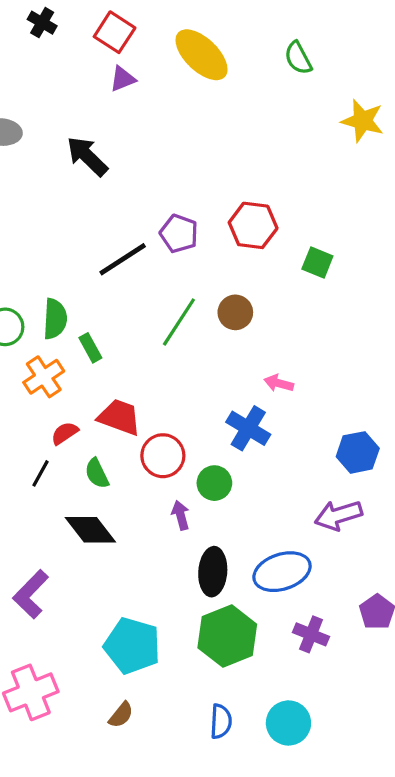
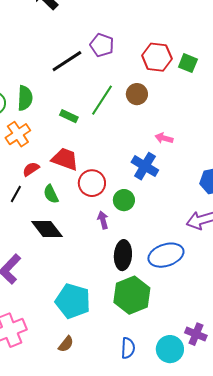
red hexagon: (253, 225) -> (157, 57), moved
green rectangle: (90, 348) -> (69, 116), moved, turned -36
purple cross: (311, 634) -> (196, 334), moved

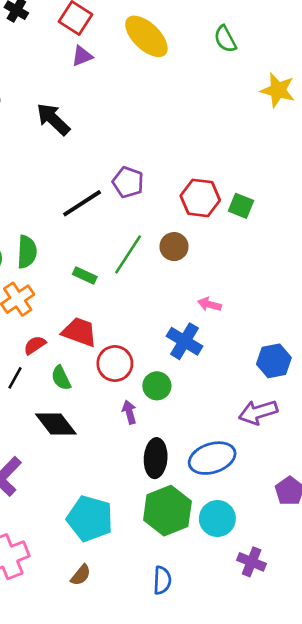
cyan circle: (170, 349) -> (217, 519), moved

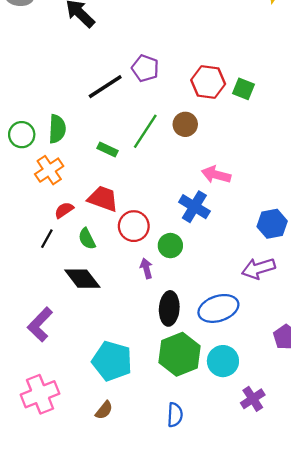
pink arrow: (209, 304) -> (216, 175), size x1.4
purple cross: (252, 562) -> (253, 399), turned 35

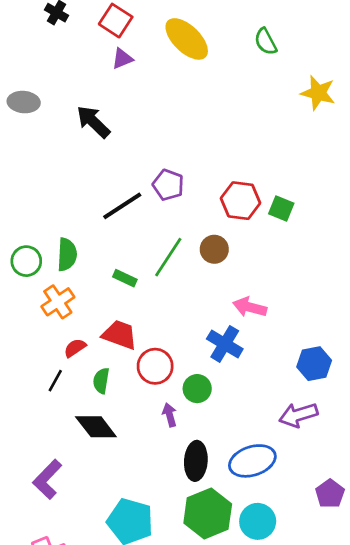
green semicircle: (87, 239) -> (101, 381), turned 35

